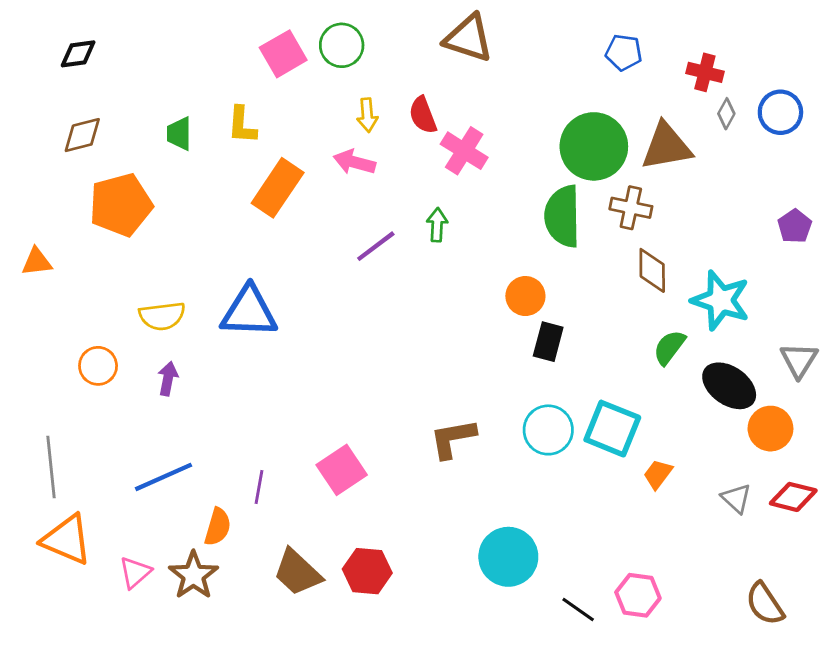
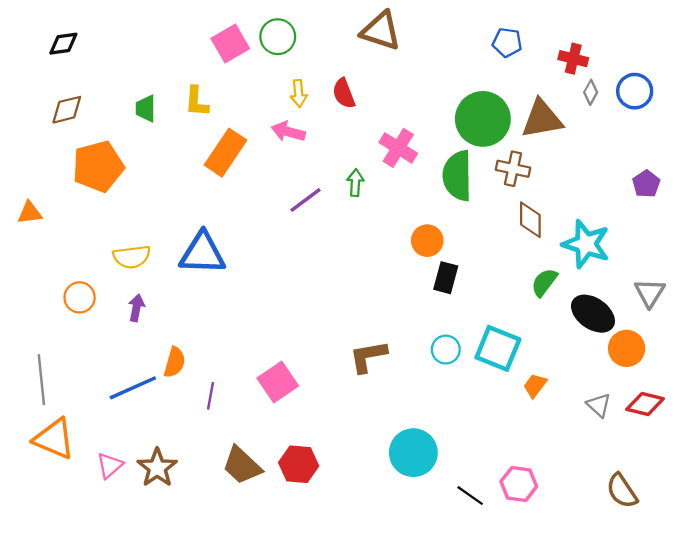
pink cross: (464, 151) -> (398, 148), moved
cyan circle: (548, 430) -> (446, 350), size x0.7
orange semicircle: (218, 527) -> (175, 362), moved

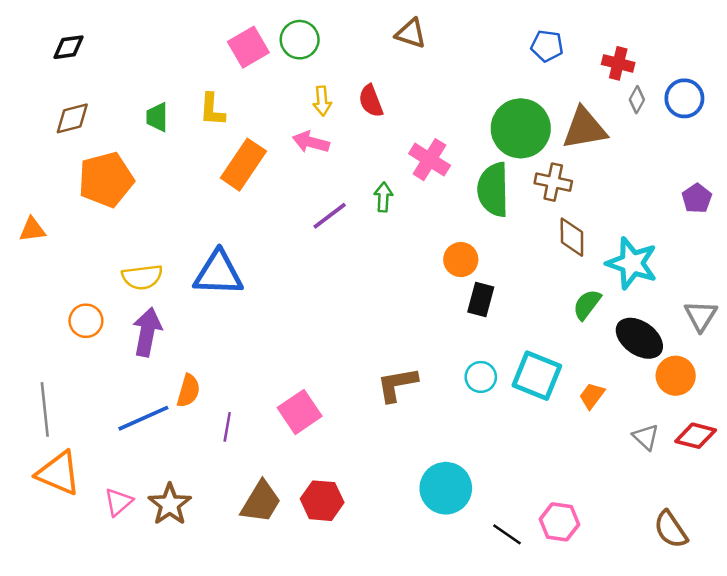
brown triangle: (381, 31) -> (411, 33), size x0.7
purple arrow: (136, 308) -> (147, 332), size x1.6
orange trapezoid: (535, 385) -> (592, 396), moved
brown trapezoid: (242, 465) -> (261, 502), turned -102

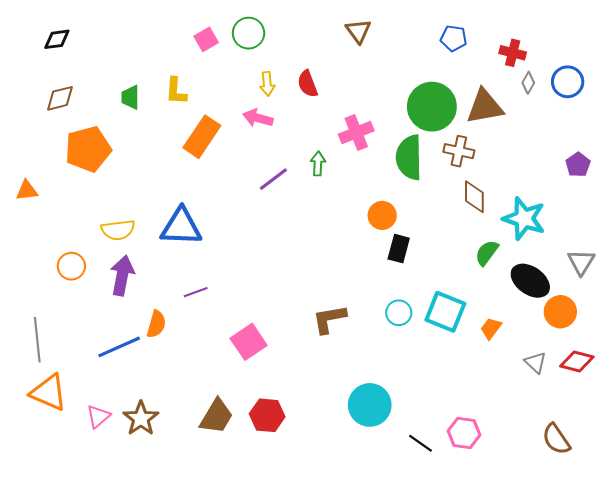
brown triangle: (411, 33) -> (358, 31), moved, turned 36
pink square: (248, 47) -> (206, 39), size x0.7
pink cross: (430, 160) -> (356, 133), turned 36
purple line: (227, 427) -> (196, 292), moved, turned 60

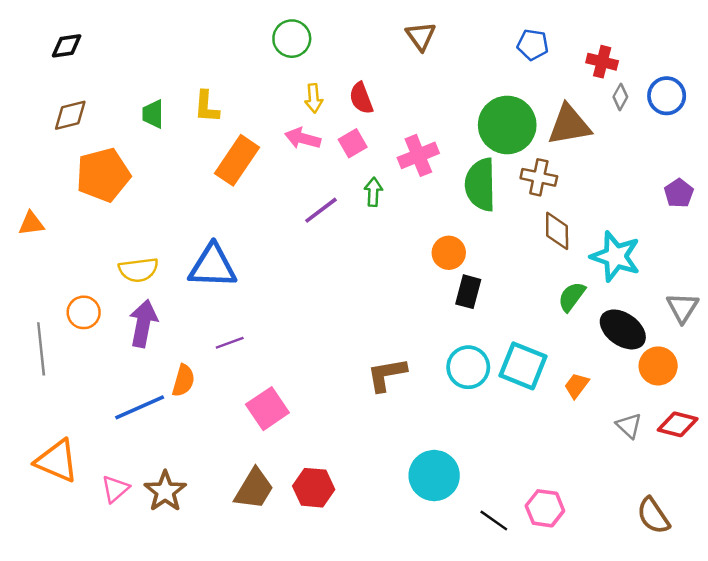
pink square: (206, 39) -> (353, 143), moved
cyan circle: (399, 313) -> (468, 367), size x1.4
gray line: (37, 340) -> (41, 349), moved
pink square: (249, 342) -> (267, 409), moved

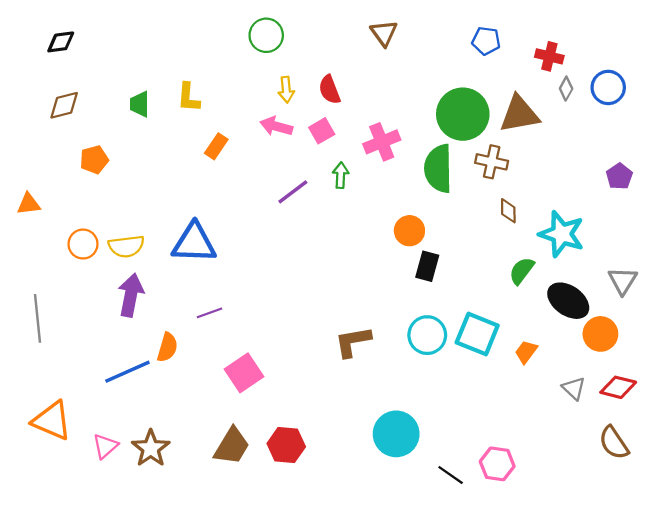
orange rectangle: (237, 160) -> (216, 146), size x0.6
orange pentagon: (103, 175) -> (94, 160), size x0.6
brown diamond: (557, 231) -> (508, 211), size x0.7
orange circle: (84, 312) -> (83, 244), moved
brown semicircle: (653, 516) -> (614, 443), moved

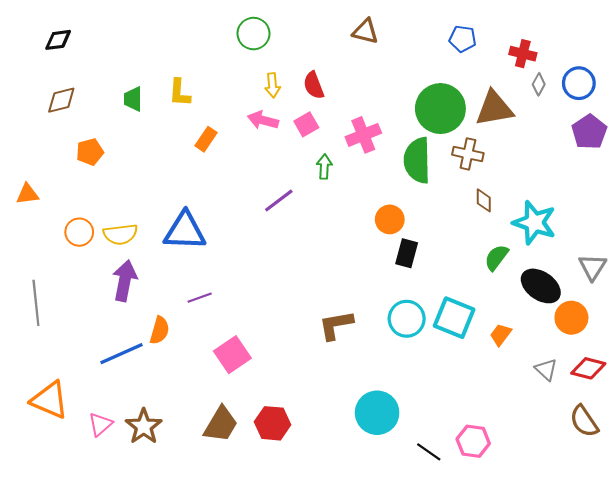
brown triangle: (384, 33) -> (365, 31), turned -40
purple pentagon: (619, 176) -> (589, 132), moved, size x1.4
purple line: (293, 192) -> (279, 200), moved

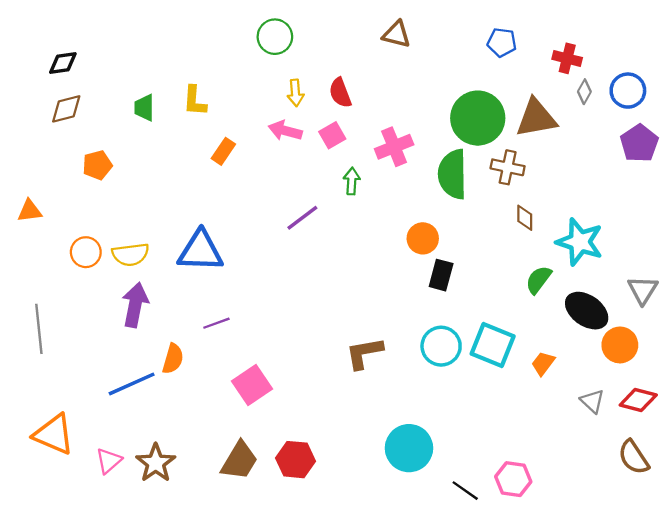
black diamond: (58, 40) -> (63, 63), moved

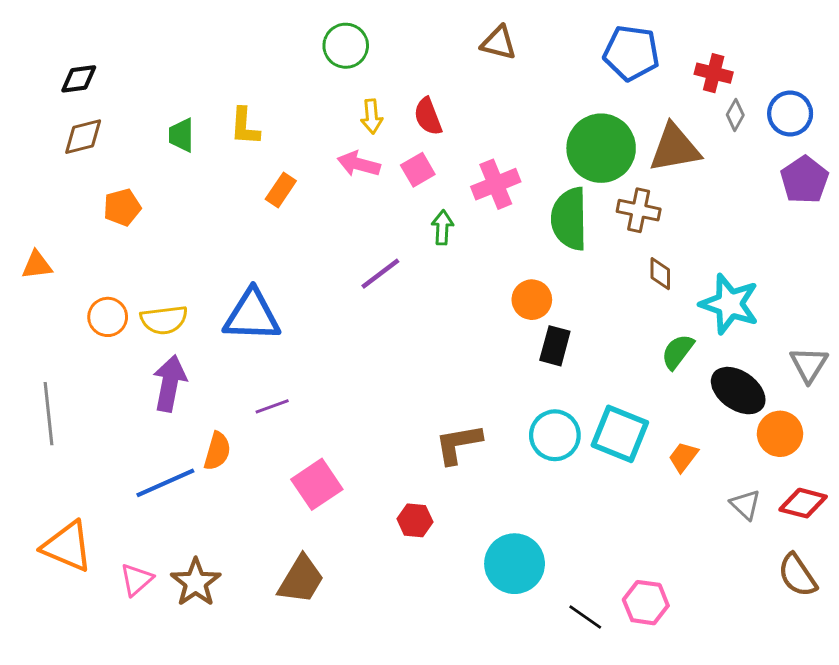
blue pentagon: (502, 42) -> (631, 53), size x1.5
red hexagon: (296, 460) -> (415, 520), moved, size x0.7

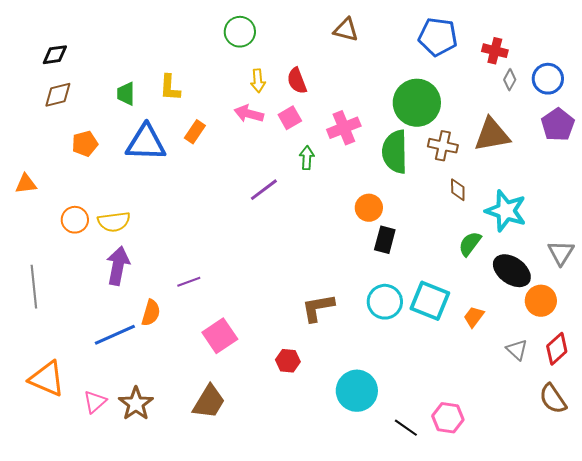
brown triangle: (675, 148) -> (492, 135), moved
blue triangle: (252, 316) -> (146, 143), moved
red diamond: (803, 503) -> (557, 349), turned -56

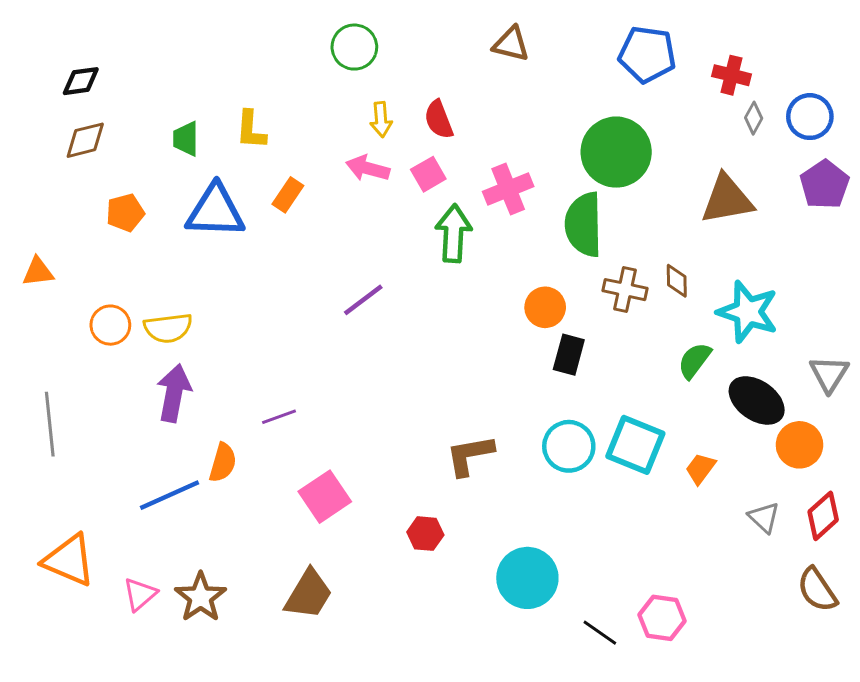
brown cross: (443, 146) -> (625, 290), moved
green arrow: (307, 158) -> (453, 233), size x1.6
purple line: (264, 190) -> (363, 300), moved

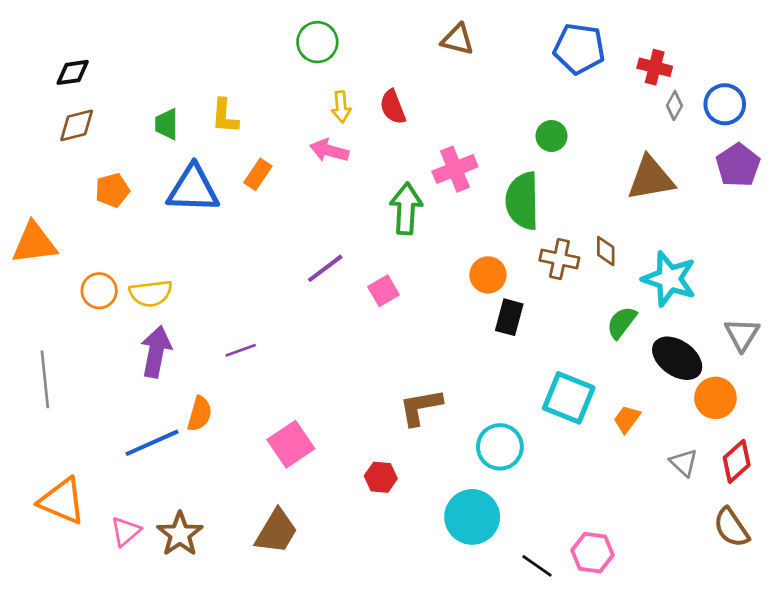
green circle: (616, 152) -> (551, 136), size x0.5
pink square: (428, 174) -> (383, 291), moved
orange triangle: (38, 272) -> (34, 243), size x1.6
purple line: (279, 417) -> (241, 350), moved
cyan circle: (569, 446) -> (500, 447), moved

